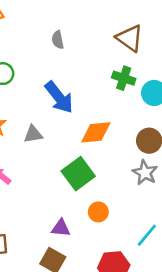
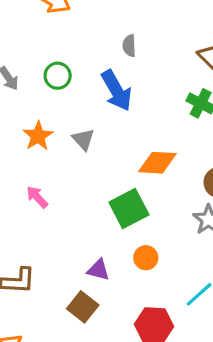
blue arrow: (59, 97) -> (116, 91), moved
gray triangle: (33, 134) -> (83, 139), moved, turned 48

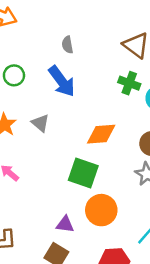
green square: (129, 209) -> (83, 173), turned -36
orange circle: (146, 258) -> (101, 210), size x1.6

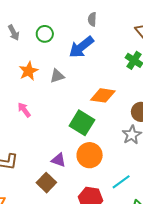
blue arrow: (62, 81) -> (81, 47), turned 76
gray triangle: (40, 123) -> (57, 76), turned 49

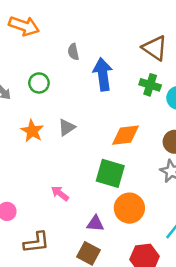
gray semicircle: (92, 19) -> (73, 52), moved
blue arrow: (81, 47) -> (103, 74), moved, turned 136
pink arrow: (24, 110) -> (60, 193), moved

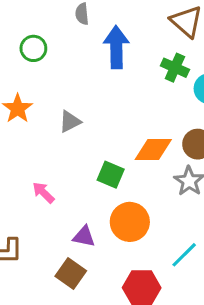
gray triangle: (67, 127) -> (70, 122), moved
orange diamond: (126, 135) -> (153, 149), moved
green square: (110, 173) -> (111, 175), size x0.7

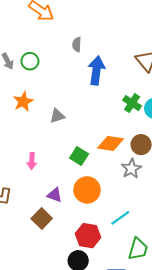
green circle: (33, 48) -> (30, 61), moved
green cross: (175, 68) -> (132, 103), moved
pink arrow: (43, 193) -> (32, 161), turned -140

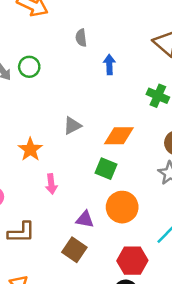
blue arrow: (96, 71) -> (109, 65), size x0.6
orange star: (23, 102) -> (30, 149), moved
orange diamond: (110, 143) -> (119, 136), moved

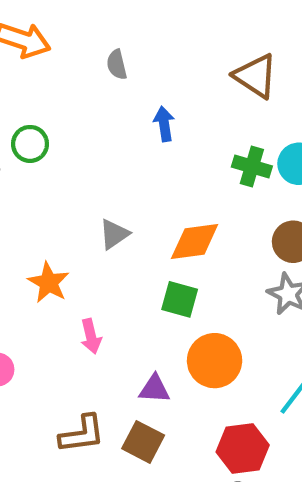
gray semicircle: (81, 38) -> (117, 65), moved
brown L-shape: (21, 232) -> (82, 434), moved

